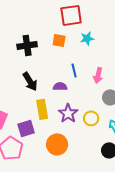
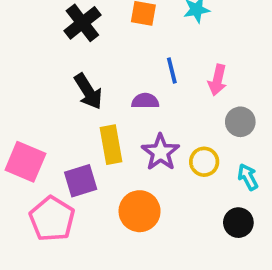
black cross: (27, 45) -> (82, 23), turned -30

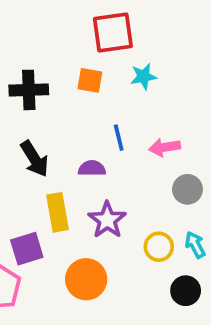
black cross: (82, 23) -> (29, 90), turned 36
pink arrow: (217, 80) -> (165, 147), turned 68
yellow circle: (204, 162) -> (159, 247), moved

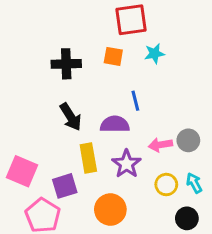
pink arrow: (165, 147) -> (160, 145), moved
purple semicircle: (92, 168) -> (115, 124), size x1.4

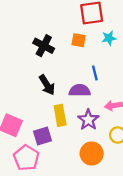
black cross: (66, 64) -> (44, 46), turned 30
orange circle: (110, 210) -> (92, 154), moved

